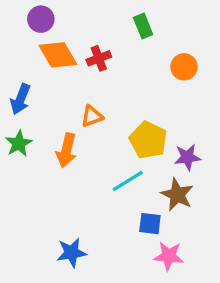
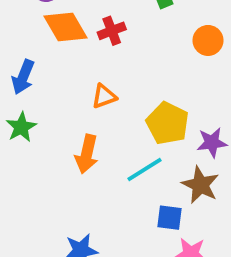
orange arrow: (66, 150) -> (87, 154), moved

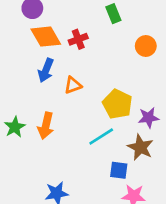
blue arrow: (23, 77) -> (46, 70), moved
green star: (21, 127) -> (15, 127), moved
orange arrow: (87, 154) -> (46, 126), moved

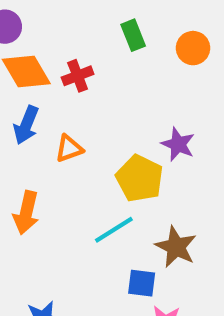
orange circle: (146, 46) -> (193, 48), moved
purple star: (148, 118) -> (178, 144), moved, turned 30

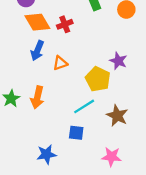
blue square: (142, 283) -> (76, 133), moved

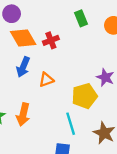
yellow pentagon: (98, 79) -> (84, 96), turned 30
cyan line: (84, 106) -> (71, 124), turned -75

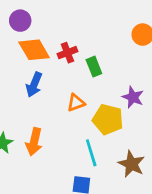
green rectangle: (81, 18) -> (94, 67), moved
orange triangle: (46, 80) -> (76, 103), moved
yellow pentagon: (84, 96) -> (108, 119), turned 30

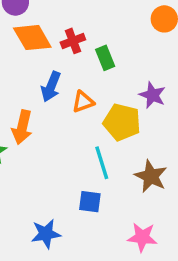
blue arrow: (34, 85) -> (51, 87), moved
orange arrow: (34, 142) -> (22, 127), moved

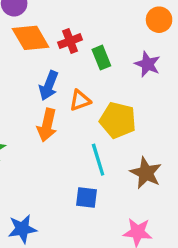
purple star: (152, 95) -> (147, 64), moved
orange arrow: (22, 127) -> (47, 125), moved
blue star: (46, 234) -> (22, 229), moved

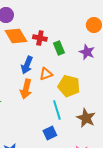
red cross: (70, 41) -> (40, 38), turned 32
blue square: (87, 198) -> (50, 133), turned -32

